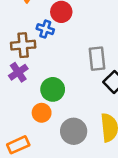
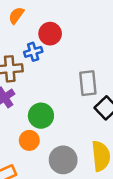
blue cross: (45, 29) -> (33, 52), turned -35

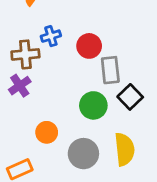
red circle: (50, 34) -> (89, 46), moved
green circle: (41, 116) -> (93, 105), moved

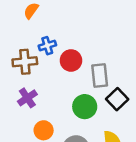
red circle: (89, 46) -> (71, 60), moved
purple cross: (20, 86) -> (27, 98), moved

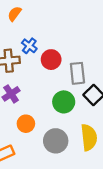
blue cross: (47, 46) -> (29, 46), turned -35

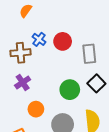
red circle: (51, 60) -> (63, 41), moved
gray rectangle: (77, 73) -> (89, 54), moved

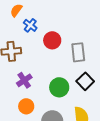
blue cross: (39, 39) -> (30, 25), moved
purple cross: (23, 82) -> (24, 80), moved

